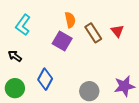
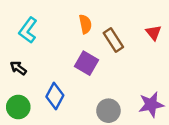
red triangle: (117, 31) -> (154, 33), moved
purple square: (62, 41) -> (87, 63), moved

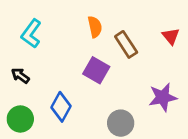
purple star: (151, 105) -> (163, 97), moved

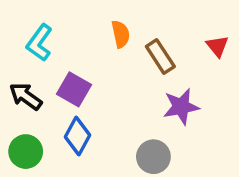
purple square: (96, 70) -> (74, 89), moved
black arrow: (20, 76) -> (26, 96), size x1.4
purple star: (163, 97) -> (181, 107), moved

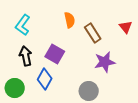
purple square: (74, 89) -> (55, 54), moved
black arrow: (26, 96) -> (26, 56), moved, turned 42

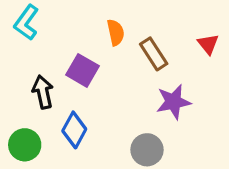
cyan L-shape: (23, 25) -> (26, 23), moved
purple square: (55, 54) -> (83, 70), moved

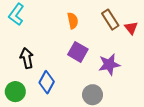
brown rectangle: (154, 54) -> (110, 20), moved
purple square: (83, 70) -> (78, 52), moved

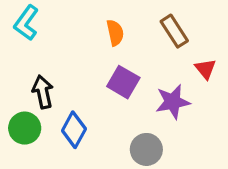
red triangle: (131, 28) -> (206, 69), moved
green circle: (15, 92) -> (25, 128), moved

